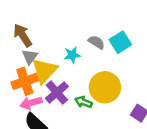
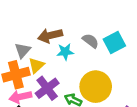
brown arrow: (23, 35) -> (50, 36), moved, turned -75
yellow triangle: (45, 71) -> (36, 65), size x0.6

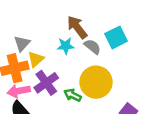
brown arrow: (50, 36) -> (77, 27), moved, turned 65
gray semicircle: (90, 41) -> (92, 47), moved

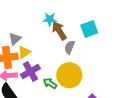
cyan square: (116, 37) -> (89, 29), moved
cyan star: (66, 46) -> (50, 19), moved
gray semicircle: (92, 47) -> (70, 47), turned -112

